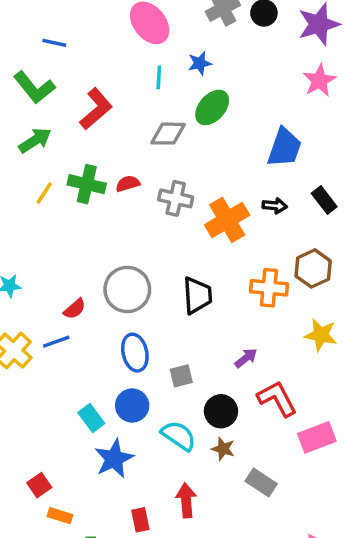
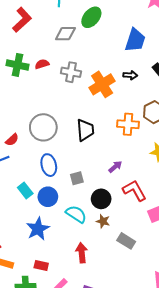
cyan rectangle: (91, 418) -> (25, 190), moved
red rectangle: (140, 520) -> (41, 265), moved, turned -64

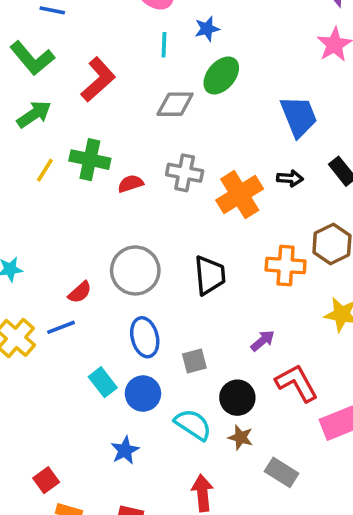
blue trapezoid: (135, 40) -> (299, 116), turned -40
red semicircle: (42, 64) -> (131, 184), moved
blue star: (38, 229) -> (125, 450), size x0.7

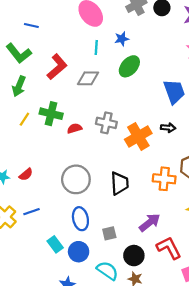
gray diamond: (175, 104) -> (88, 78), moved
green arrow: (34, 114) -> (19, 86), turned 144
red semicircle: (80, 292) -> (26, 174), moved
purple arrow: (263, 341) -> (150, 222), size x1.5

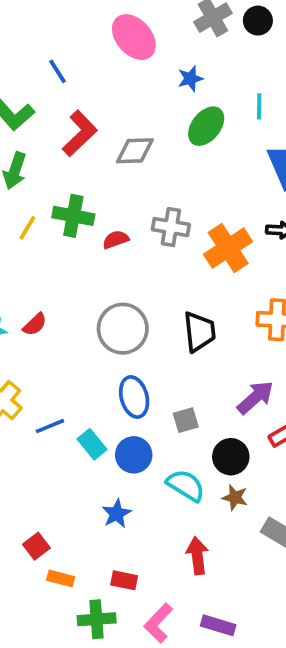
blue line: (31, 26) -> (57, 71), moved, turned 48
cyan line: (96, 47) -> (259, 106), moved
blue line: (32, 212) -> (50, 426), moved

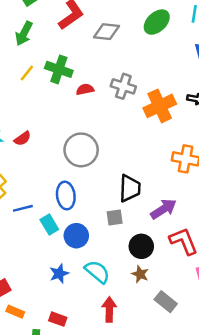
black trapezoid: (199, 332) -> (130, 188), moved
blue ellipse: (134, 397) -> (66, 196), moved
cyan semicircle: (186, 485) -> (97, 272), moved

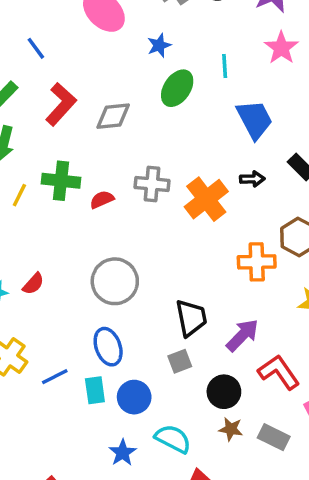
cyan rectangle: (49, 225) -> (95, 390), turned 36
gray rectangle: (166, 302) -> (274, 437), moved

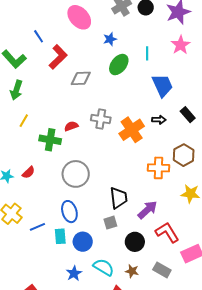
red L-shape: (61, 104) -> (58, 57), moved
green cross: (61, 181) -> (50, 140), moved
brown star: (231, 429) -> (132, 271), moved

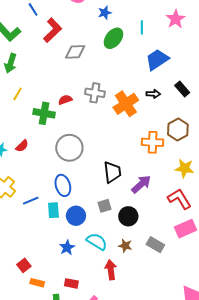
blue trapezoid: (162, 85) -> (157, 59), turned -100
gray square: (110, 223) -> (104, 206), moved
red L-shape: (167, 232) -> (179, 199), moved

